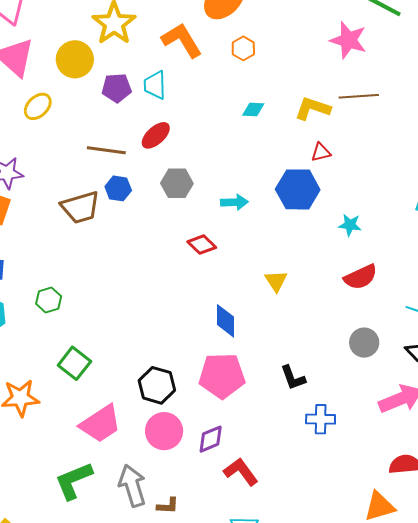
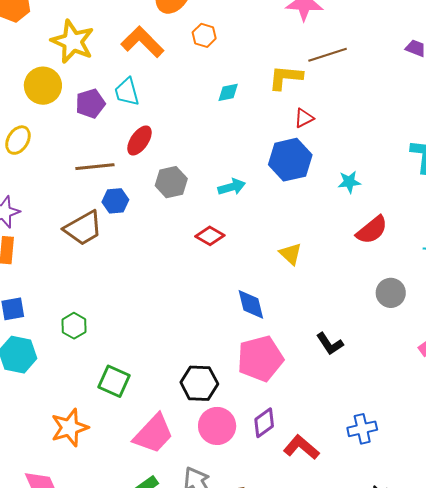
blue cross: (321, 419) -> (362, 429), moved

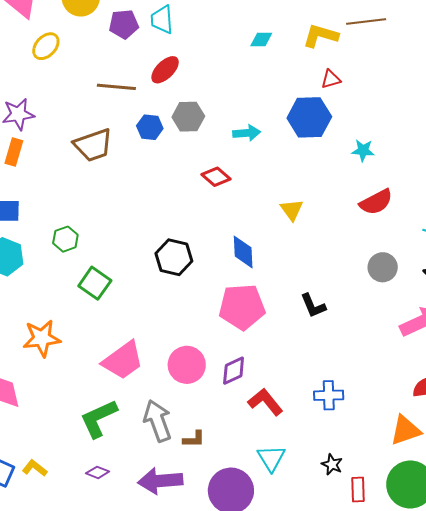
blue hexagon: (115, 201) -> (150, 127), moved
green square: (114, 381) -> (95, 283), moved
black hexagon: (199, 383) -> (174, 257), moved

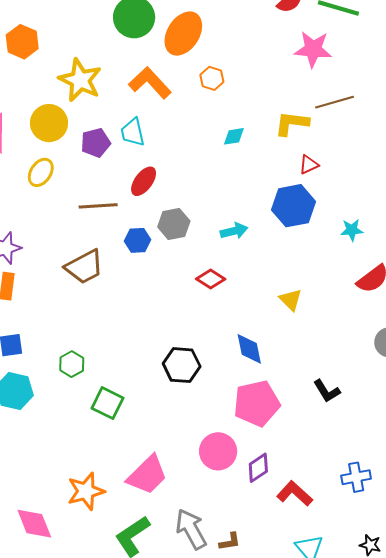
yellow ellipse: (46, 46) -> (41, 172), moved
orange star: (42, 338) -> (86, 491), moved
pink circle: (187, 365) -> (218, 451), moved

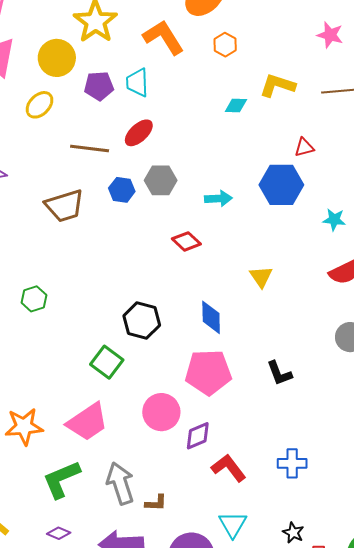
pink star: (313, 49) -> (330, 35), size x0.7
yellow L-shape: (292, 123) -> (277, 85), moved
green square: (108, 403) -> (107, 362), moved

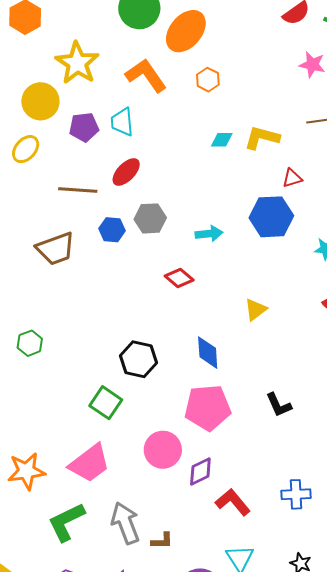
yellow L-shape: (277, 85) -> (262, 138), moved
yellow triangle: (261, 277) -> (256, 310), turned 30

